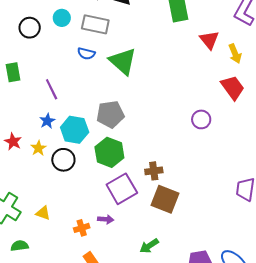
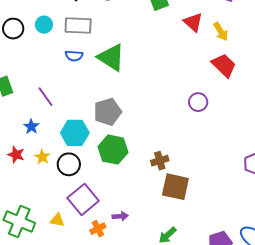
black circle: (30, 28) -> (13, 29), moved
blue star: (47, 121) -> (31, 127), moved
purple square: (122, 189) -> (83, 199), moved

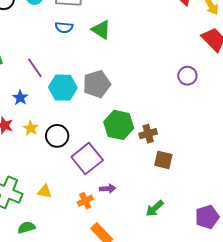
green triangle: (111, 57) -> (101, 30), size x0.7
cyan hexagon: (75, 133) -> (63, 88), moved
green hexagon: (113, 150) -> (119, 125), moved
brown square: (175, 187) -> (163, 160), size x0.7
purple square: (83, 199) -> (87, 159), moved

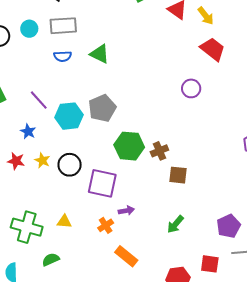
purple square: (87, 159) -> (102, 183), turned -32

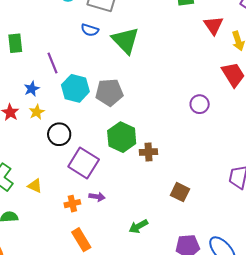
green triangle: (100, 54) -> (126, 40), size x1.4
yellow star: (42, 160) -> (37, 112), moved
brown square: (178, 175) -> (180, 192), moved

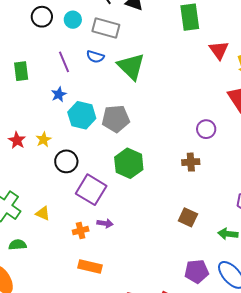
purple line: (52, 63) -> (64, 62), moved
blue star: (32, 89) -> (59, 94), moved
brown cross: (148, 152) -> (191, 162), moved
green arrow: (138, 226) -> (228, 234), moved, turned 36
orange rectangle: (81, 240) -> (90, 266), turned -45

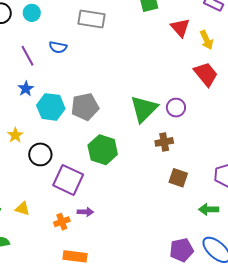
gray rectangle: (106, 28) -> (92, 19), moved
green triangle: (131, 66) -> (144, 109), moved, turned 36
brown square: (188, 217) -> (178, 178), moved

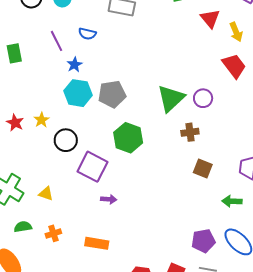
blue star: (26, 89) -> (75, 65), moved
orange cross: (62, 222) -> (53, 233), moved

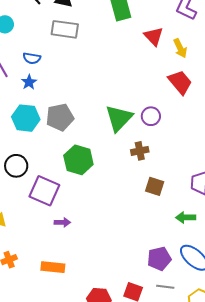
blue star: (75, 65) -> (29, 82), moved

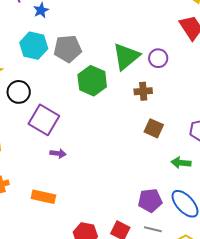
green hexagon: (78, 160) -> (92, 81), moved

